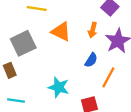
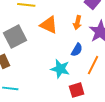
cyan star: (59, 87) -> (60, 69), moved

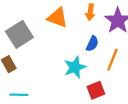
cyan star: (60, 69) -> (75, 67), turned -30

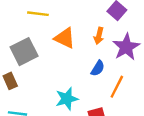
cyan star: (75, 67) -> (67, 99), moved

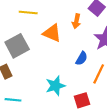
orange arrow: (99, 36) -> (76, 21), moved

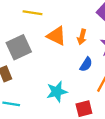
orange arrow: (76, 21) -> (82, 37), moved

